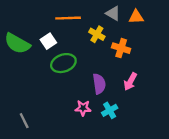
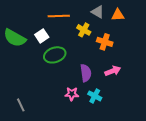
pink arrow: (130, 82) -> (113, 71), turned -140
cyan cross: (110, 110) -> (95, 96), turned -32

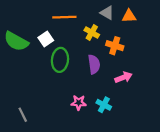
green ellipse: (55, 55) -> (60, 60), turned -65
purple semicircle: (86, 73) -> (94, 64), moved

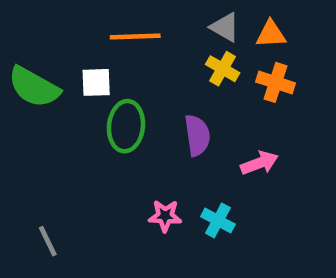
yellow cross: (92, 33) -> (223, 69), moved
white square: (46, 39) -> (96, 82), turned 32
orange cross: (115, 46) -> (276, 82), moved

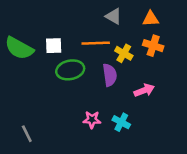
gray triangle: (225, 27) -> (114, 16), moved
orange line: (135, 36) -> (96, 43), moved
yellow cross: (223, 69) -> (124, 53), moved
green ellipse: (126, 126) -> (70, 70), turned 72

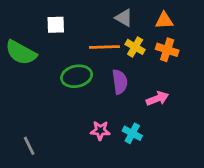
white square: (54, 46) -> (56, 25), moved
yellow cross: (124, 53) -> (135, 47), moved

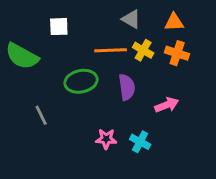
gray line: (29, 146) -> (41, 115), moved

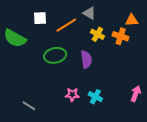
orange triangle: (174, 22) -> (132, 20), moved
orange line: (111, 50) -> (66, 25), moved, turned -30
pink arrow: (167, 105) -> (136, 94), moved, turned -49
gray line: (41, 115) -> (29, 106), moved, turned -32

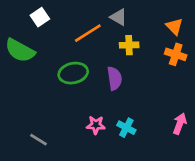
white square: (40, 18) -> (40, 17), moved, turned -32
orange triangle: (132, 20) -> (174, 26), turned 48
yellow cross: (97, 34) -> (129, 45), turned -32
orange cross: (121, 36) -> (176, 54), moved

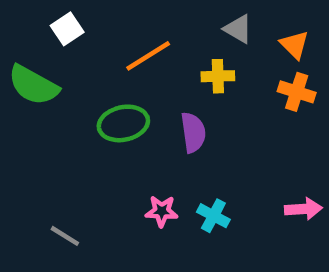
gray triangle: (118, 17) -> (238, 29), moved
pink arrow: (180, 124) -> (303, 209), turned 66

